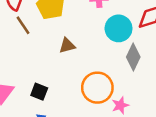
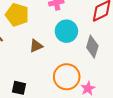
cyan circle: (119, 28) -> (66, 31), moved

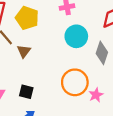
brown triangle: (36, 46) -> (24, 51), moved, turned -32

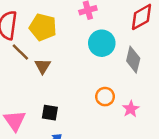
orange circle: (75, 82) -> (105, 97), size x0.6

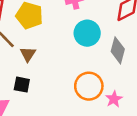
orange circle: (105, 97) -> (89, 86), size x1.5
black square: (50, 113) -> (22, 85), moved

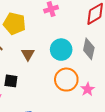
cyan circle: (87, 33) -> (61, 50), moved
brown triangle: (28, 54) -> (28, 54), moved

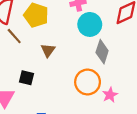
gray diamond: (89, 49) -> (102, 52), moved
cyan circle: (61, 50) -> (90, 24), moved

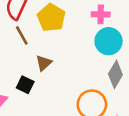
brown triangle: (48, 50) -> (44, 63), moved

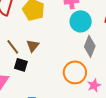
brown line: (22, 35) -> (13, 47), moved

